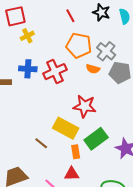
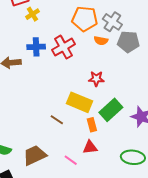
red star: (85, 106) -> (96, 79), size x0.7

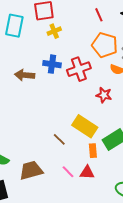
red star: (96, 79) -> (104, 95), moved
pink line: (71, 160) -> (68, 172), moved

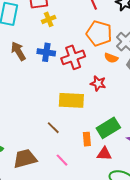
brown arrow: (25, 75) -> (18, 51), moved, turned 54
yellow rectangle: (85, 126) -> (71, 100), moved, turned -30
red triangle: (87, 172) -> (104, 154), moved

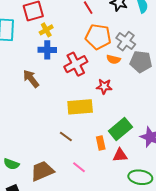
brown arrow: (18, 51) -> (31, 79), moved
blue cross: (46, 52) -> (47, 50), moved

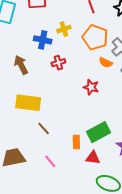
yellow cross: (46, 30) -> (64, 29), moved
red cross: (76, 64) -> (58, 63), moved, size x0.6
yellow rectangle: (80, 107) -> (28, 103), moved

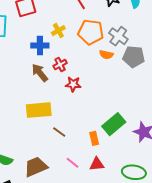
brown arrow: (21, 65) -> (40, 73), moved
red star: (91, 87) -> (73, 84), moved
red triangle: (93, 158) -> (97, 164), moved

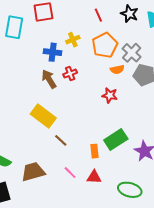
orange pentagon: (91, 32) -> (105, 45), turned 30
orange semicircle: (106, 55) -> (117, 69), turned -32
red star: (73, 84) -> (110, 95), moved
yellow rectangle: (39, 110) -> (43, 116), turned 35

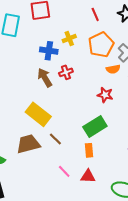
green rectangle: (116, 139) -> (95, 127), moved
brown trapezoid: (33, 172) -> (28, 144), moved

